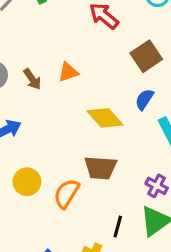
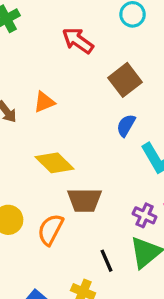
yellow diamond: (105, 118) -> (54, 163), moved
black line: (118, 227) -> (107, 261), turned -35

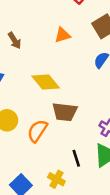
orange triangle: (44, 102) -> (63, 35), moved

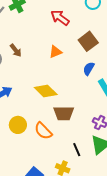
brown arrow: (15, 41) -> (16, 50), moved
orange semicircle: (37, 131) -> (43, 131), turned -72

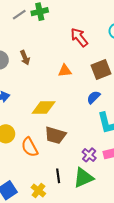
yellow diamond: (46, 91) -> (44, 107), turned -60

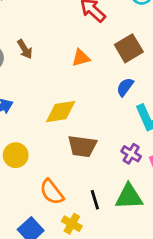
orange semicircle: (30, 147) -> (52, 192), moved
purple cross: (89, 155) -> (131, 154), moved
green triangle: (83, 178) -> (129, 197), turned 30

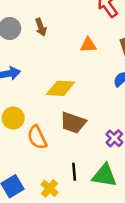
orange semicircle: (52, 192) -> (37, 137), moved

